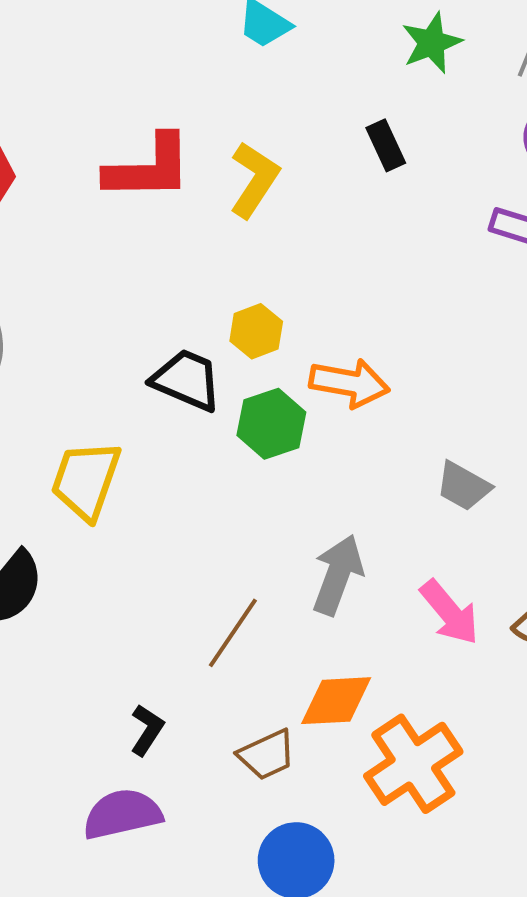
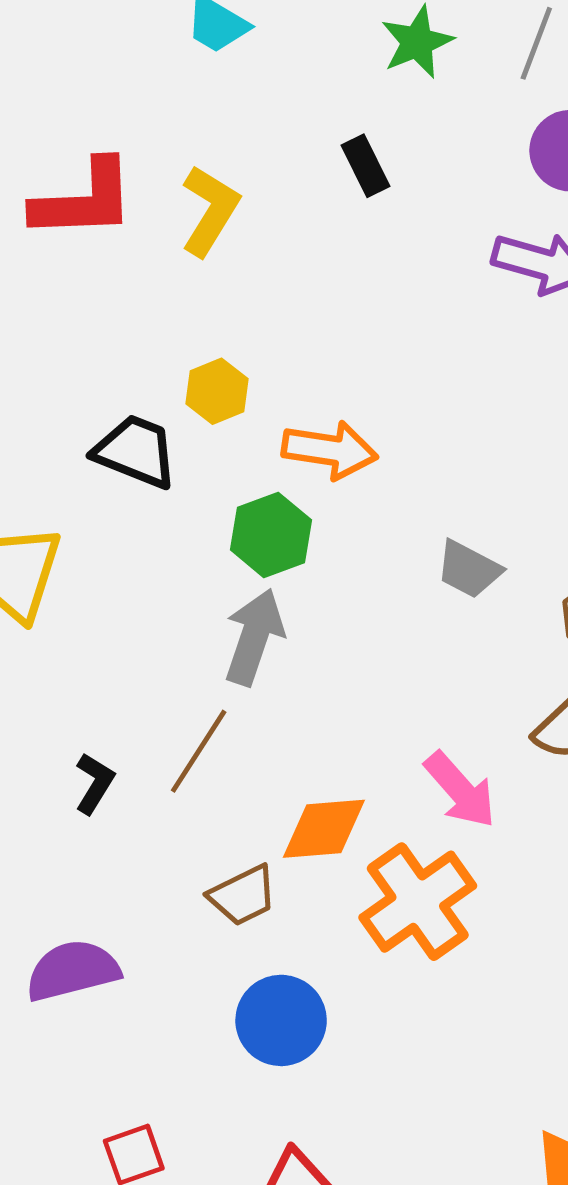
green hexagon: (271, 424) -> (271, 535), moved
gray arrow: (338, 575) -> (254, 637), moved
pink arrow: (450, 612) -> (460, 790), moved
black L-shape: (147, 730) -> (94, 783), moved

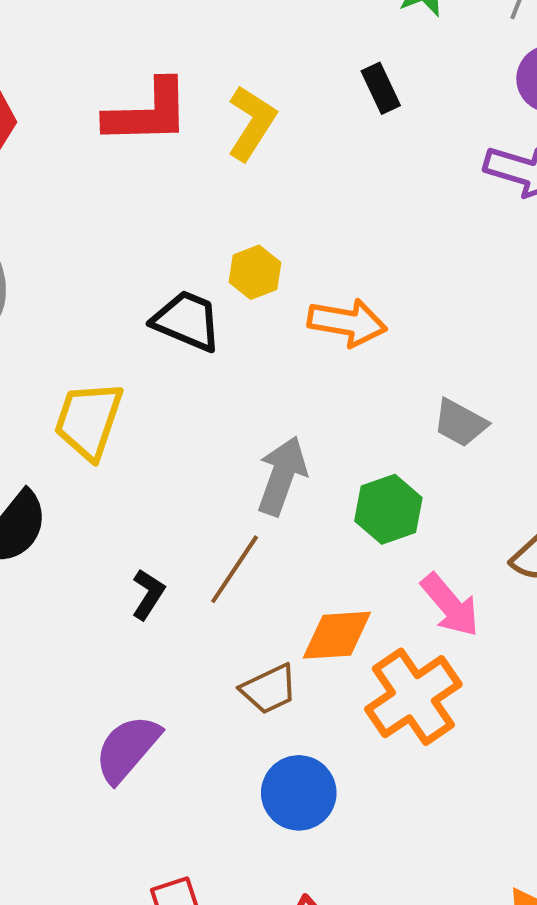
green hexagon: (271, 535) -> (388, 509), moved
purple semicircle: (73, 970) -> (127, 749), turned -36

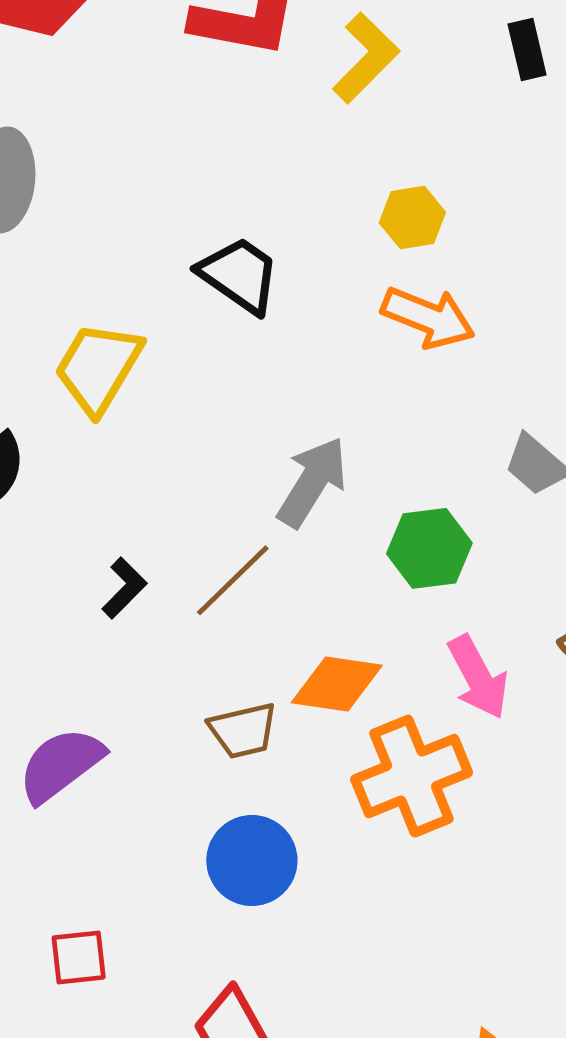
yellow hexagon: (255, 272) -> (412, 218), moved

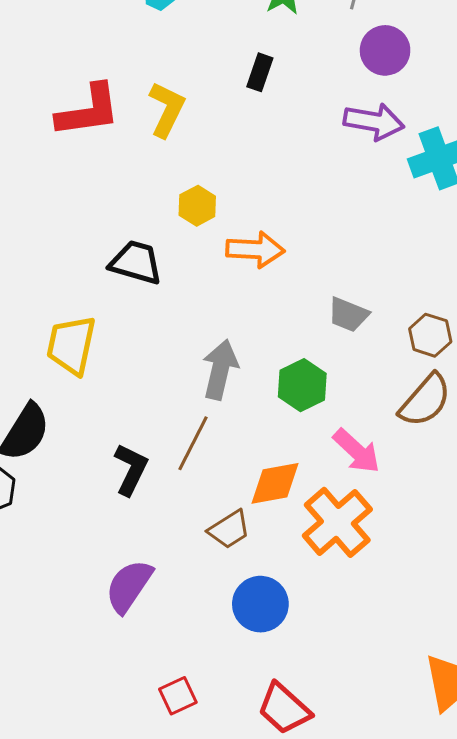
black rectangle: (527, 50) -> (260, 72), turned 51
yellow hexagon: (412, 218) -> (197, 206), moved
black L-shape: (124, 588) -> (131, 469), size x1.4

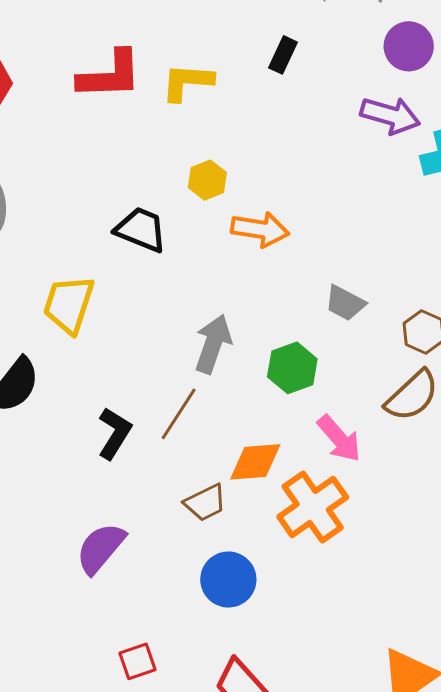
yellow L-shape: (167, 109) -> (187, 82), turned -118

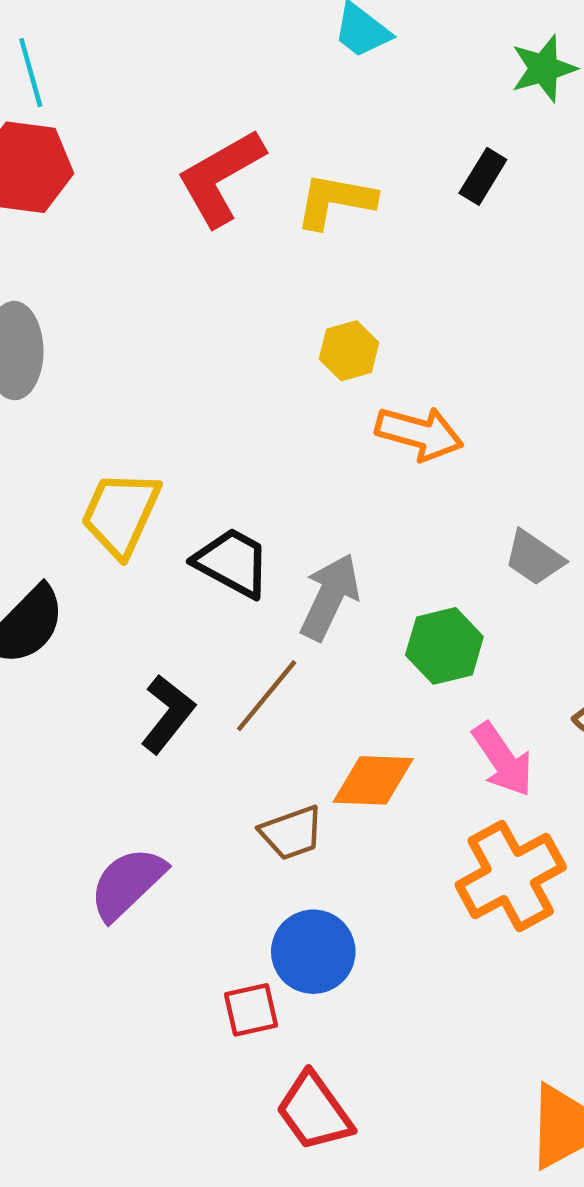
red L-shape: (110, 75) -> (221, 177), turned 146
black trapezoid: (141, 230) -> (232, 562), moved
orange cross: (313, 507) -> (511, 876), moved
red square: (138, 661) -> (251, 1010), moved

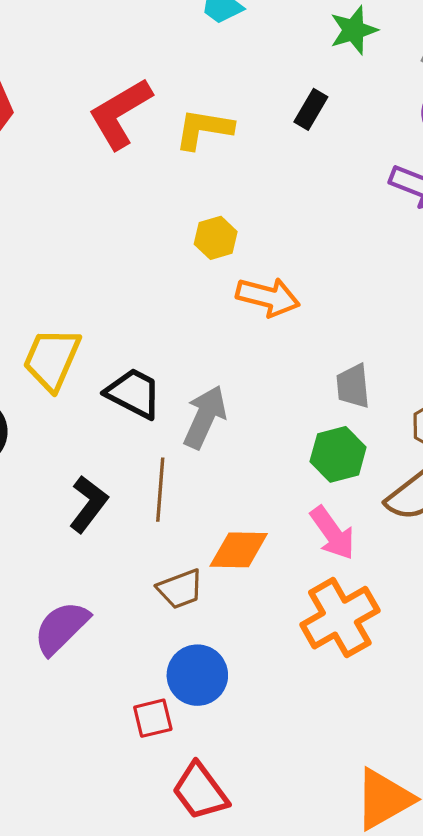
gray trapezoid: (534, 558) -> (353, 386), turned 51
green hexagon: (444, 646) -> (338, 454), moved
brown line: (267, 696) -> (160, 490), turned -34

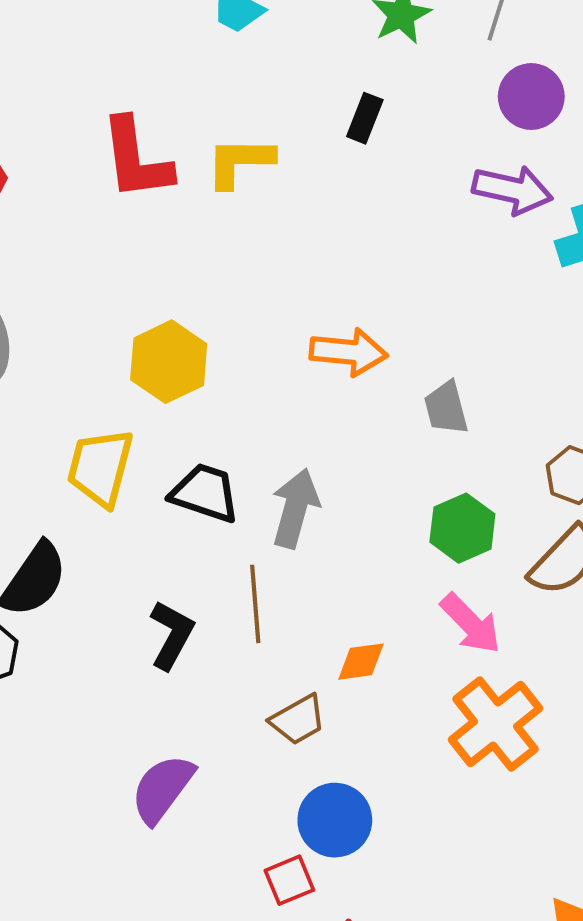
red L-shape: (120, 113) -> (136, 159), turned -58
yellow hexagon: (216, 238) -> (169, 362), moved, size x1.5
gray trapezoid: (353, 386) -> (446, 408), moved
orange diamond: (239, 550) -> (361, 662), size x0.7

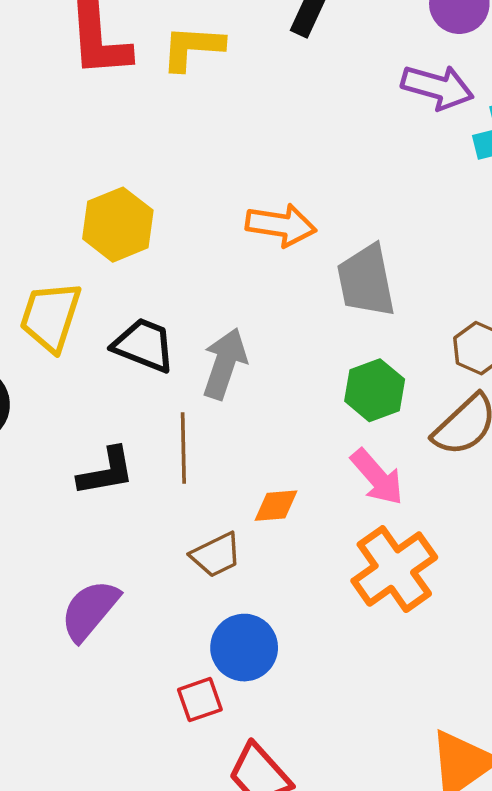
gray trapezoid: (446, 408) -> (366, 281), size x1.5
black L-shape: (172, 635) -> (106, 472), turned 48

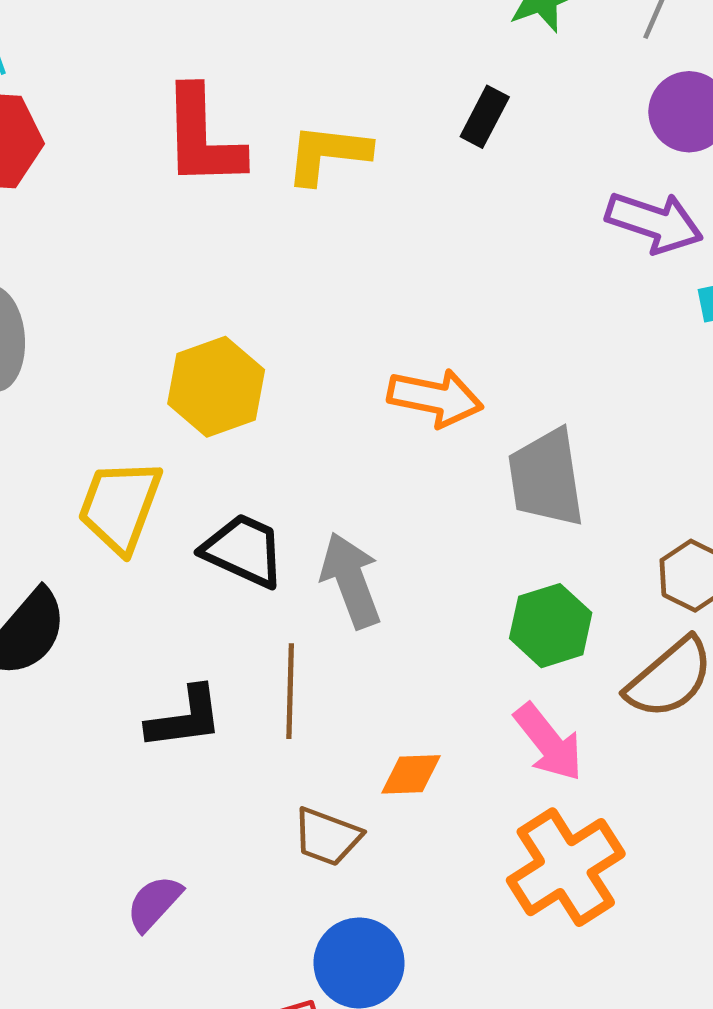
gray arrow: (225, 364) -> (351, 580), turned -42
brown trapezoid: (216, 555) -> (327, 837), turned 44
purple semicircle: (90, 610) -> (154, 903), size x0.7

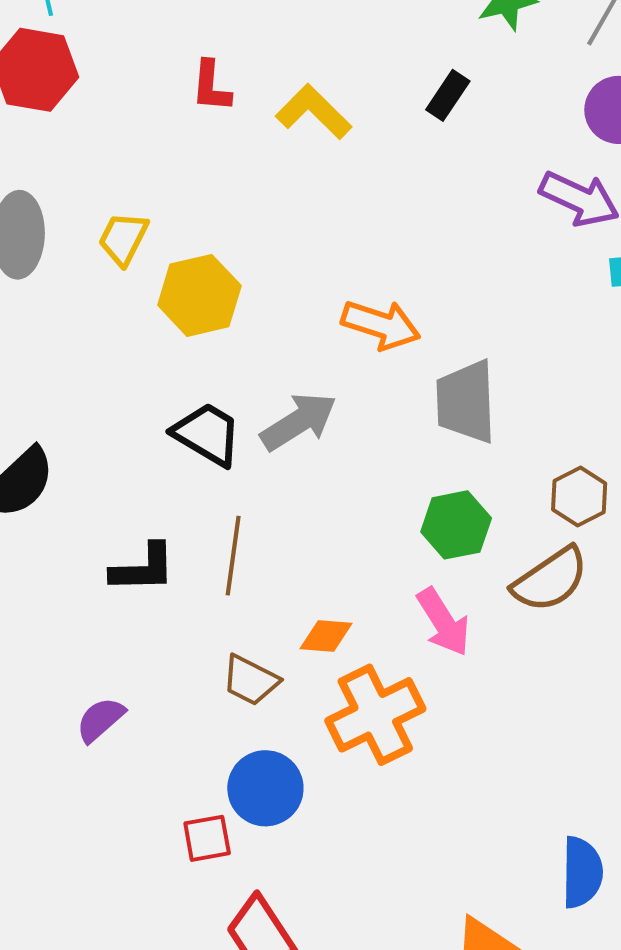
red L-shape: (203, 137) -> (211, 86), size x0.6
yellow L-shape: (328, 154) -> (314, 112), turned 32
yellow trapezoid: (120, 506) -> (123, 239), moved, size x0.7
gray arrow: (351, 580) -> (299, 422), moved, turned 72
orange cross: (566, 867) -> (375, 715), moved

